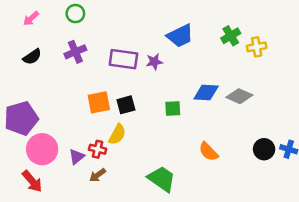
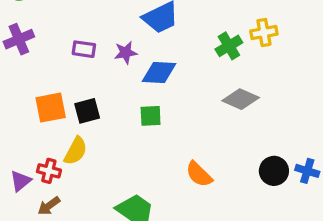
green cross: (231, 36) -> (229, 46), moved
purple rectangle: (123, 59) -> (84, 49), size x0.6
blue diamond: (206, 92) -> (159, 73), moved

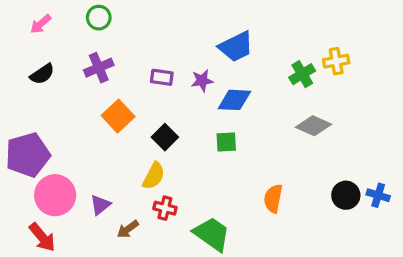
orange square: (51, 108) -> (118, 116), moved, turned -32
black square: (87, 111) -> (165, 137), turned -30
red cross: (49, 171) -> (165, 208), moved
orange semicircle: (199, 174) -> (273, 198), turned 56

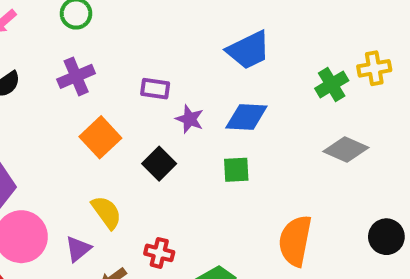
purple star: (202, 81) -> (190, 119), moved, turned 30
yellow semicircle: (154, 176) -> (106, 212), moved, turned -64
orange semicircle: (273, 198) -> (295, 241), size x1.4

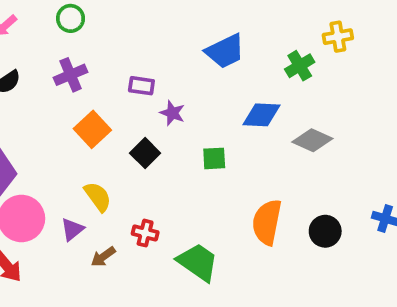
yellow cross: (374, 68) -> (338, 37), moved
green cross: (332, 85) -> (300, 66), moved
blue diamond: (246, 117) -> (261, 115), moved
black circle: (386, 237) -> (325, 231), moved

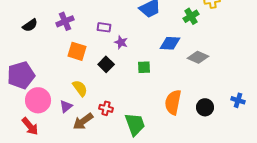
orange square: (92, 129) -> (77, 51), turned -30
brown arrow: (103, 257) -> (83, 121), size x1.5
green trapezoid: (198, 262) -> (135, 124), turned 35

